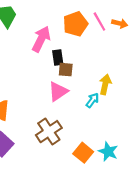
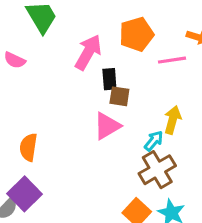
pink line: (99, 22) -> (172, 60), moved, turned -72
brown cross: (49, 132) -> (157, 170), moved

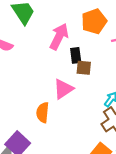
pink triangle: (107, 126) -> (63, 89), moved
orange semicircle: (28, 147) -> (43, 112), moved

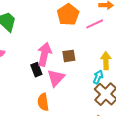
pink arrow: (59, 37) -> (44, 54), moved
black rectangle: (76, 55) -> (36, 70), moved

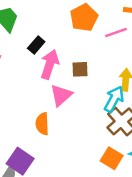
black rectangle: (36, 70) -> (36, 45), moved, turned 56
cyan arrow: (98, 77) -> (114, 99), size x1.5

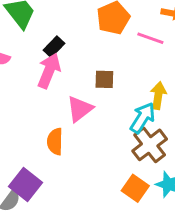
pink line: (116, 32) -> (150, 38), turned 35
pink arrow: (50, 64) -> (49, 71), moved

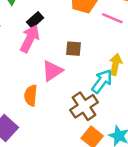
brown cross: (150, 145) -> (84, 106), moved

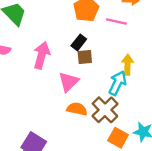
black rectangle: (35, 20) -> (79, 42), moved
orange semicircle: (31, 95) -> (77, 109), moved, turned 108

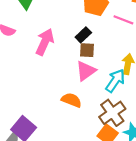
pink triangle: (69, 82) -> (86, 71), moved
brown cross: (105, 110) -> (112, 113), moved

